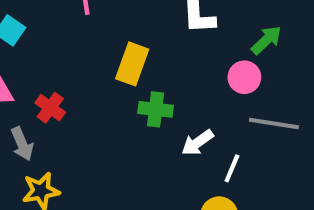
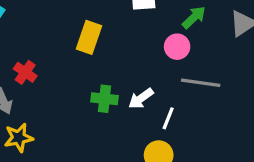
green cross: (156, 109) -> (104, 99), moved

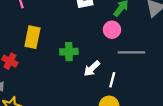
yellow rectangle: (89, 37) -> (32, 37), moved
green cross: (104, 99) -> (69, 52), moved

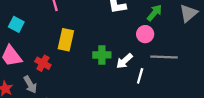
white arrow: (92, 69) -> (124, 61), moved
white line: (112, 80) -> (140, 76), moved

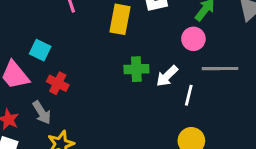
cyan square: (16, 24) -> (40, 50), moved
yellow rectangle: (66, 40) -> (120, 19), moved

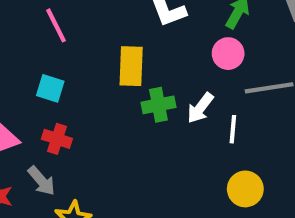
yellow rectangle: (120, 19) -> (131, 66), moved
cyan square: (40, 50) -> (50, 88), moved

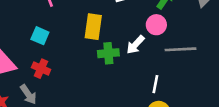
white arrow: (200, 108) -> (135, 45), moved
white line: (233, 129) -> (155, 84), moved

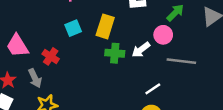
cyan square: (40, 36) -> (73, 28), moved, turned 35
white line: (155, 84) -> (153, 89), turned 35

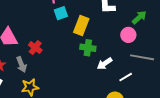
cyan square: (73, 28) -> (61, 13), moved
white arrow: (141, 50) -> (105, 64), moved
white line: (153, 89) -> (126, 77), moved

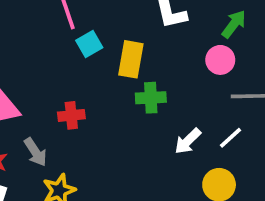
red cross: (35, 47) -> (71, 115), moved, turned -32
white arrow: (105, 64) -> (188, 141), moved

